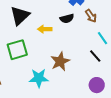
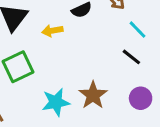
brown star: (60, 61) -> (93, 95), moved

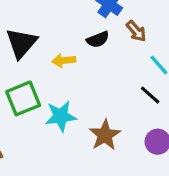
cyan star: (56, 102) -> (61, 116), moved

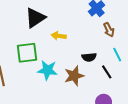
black semicircle: (98, 39) -> (89, 57), moved
brown star: (105, 135) -> (74, 76), moved

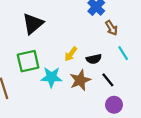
yellow arrow: (59, 36) -> (71, 54), moved, turned -56
black line: (107, 72) -> (108, 80), moved

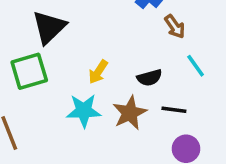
yellow arrow: (71, 54) -> (98, 72), moved
green square: (28, 61) -> (29, 71), moved
black line: (108, 80) -> (174, 110), turned -40

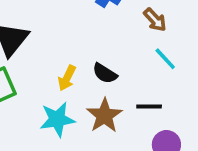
brown arrow: (175, 27) -> (155, 20), moved
black semicircle: (149, 78) -> (105, 73), moved, turned 55

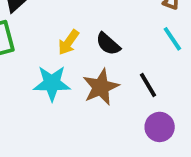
black line: (149, 106) -> (148, 85), turned 50

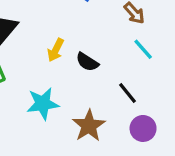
yellow arrow: (69, 42) -> (56, 50), moved
brown star: (101, 87) -> (89, 126), moved

